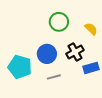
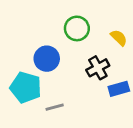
blue circle: (47, 54) -> (47, 59), moved
gray line: (54, 77) -> (55, 107), moved

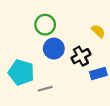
green circle: (77, 28) -> (45, 25), moved
blue circle: (47, 59) -> (54, 49), moved

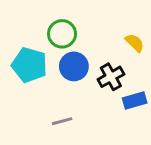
cyan pentagon: (21, 72) -> (29, 65), moved

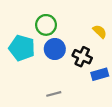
black cross: (111, 77) -> (82, 57), turned -36
gray line: (62, 121) -> (54, 94), moved

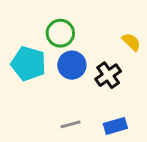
black cross: (82, 57) -> (108, 75), turned 30
blue rectangle: (100, 74) -> (115, 126), moved

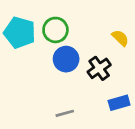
cyan pentagon: (28, 64) -> (20, 33), moved
blue rectangle: (115, 126) -> (119, 103), moved

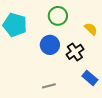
green circle: (55, 30) -> (58, 16), moved
blue rectangle: (119, 103) -> (90, 78), turned 56

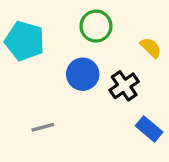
gray line: (49, 86) -> (43, 127), moved

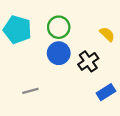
green circle: (96, 26) -> (59, 27), moved
blue rectangle: (149, 129) -> (106, 92), turned -72

